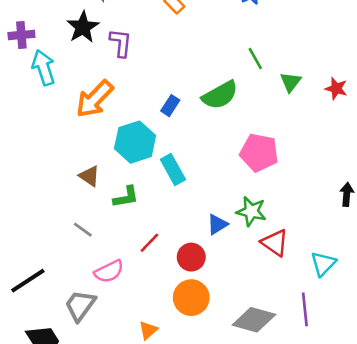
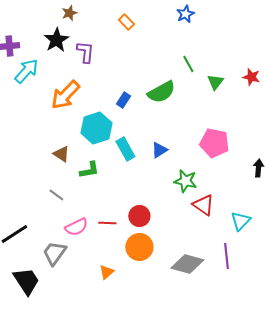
cyan arrow: (44, 68) -> (26, 71), turned 60
red star: (336, 89) -> (251, 77), moved
pink pentagon: (259, 153) -> (214, 143), moved
blue triangle: (217, 224) -> (159, 150), moved
red line: (149, 243) -> (107, 223), moved, turned 48

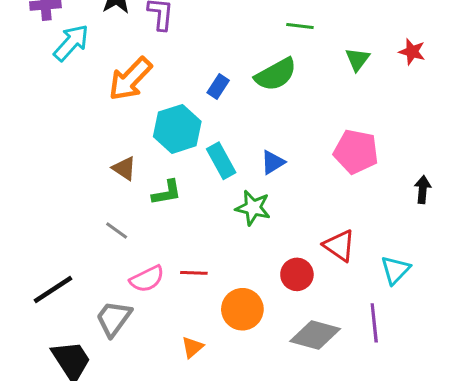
green line: (188, 64) -> (300, 26), moved, turned -54
green star: (185, 181) -> (253, 208), moved
red circle: (139, 216) -> (297, 274), moved

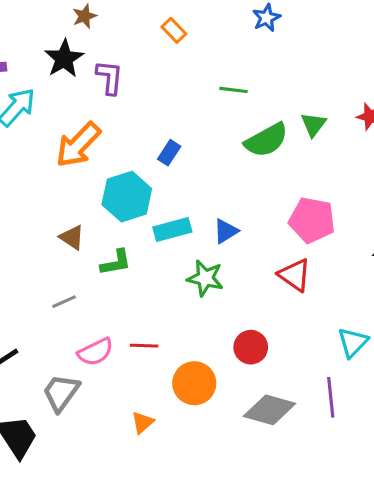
green line: (300, 26) -> (233, 90), moved
green semicircle: (276, 74) -> (266, 140), moved
cyan rectangle: (221, 161) -> (172, 230), turned -76
gray line: (117, 230) -> (64, 302), turned -60
red triangle: (339, 246) -> (295, 275), moved

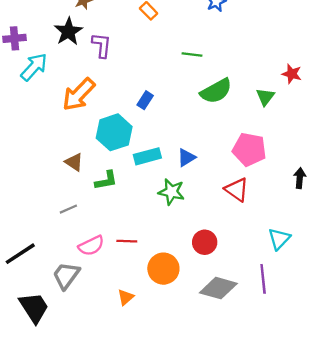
green triangle: (313, 124) -> (265, 97), moved

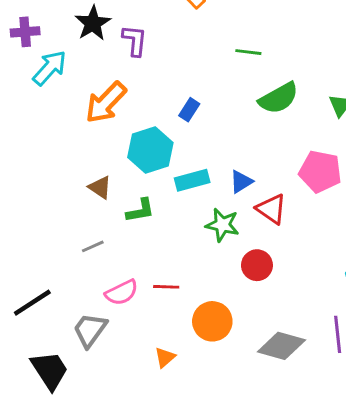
red triangle: (237, 190) -> (271, 209), moved
red circle: (205, 242) -> (257, 265), moved

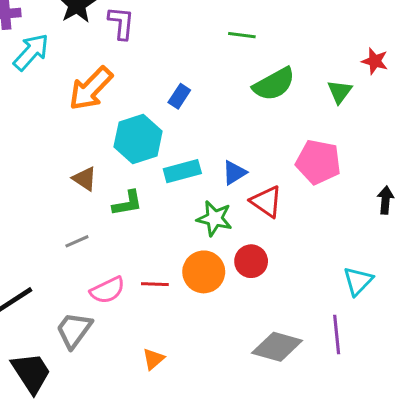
orange circle: (212, 321) -> (204, 272), moved

